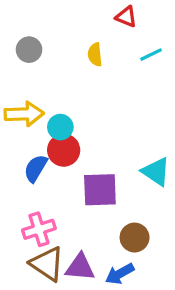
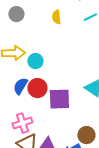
red circle: (64, 150) -> (37, 88), moved
brown circle: (135, 238) -> (86, 135), moved

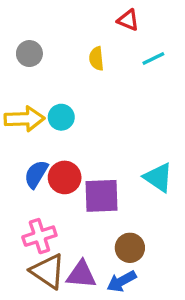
cyan circle: (35, 61) -> (61, 117), moved
brown circle: (86, 135) -> (130, 248), moved

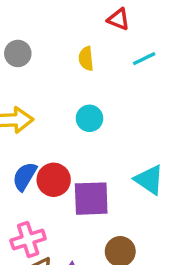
cyan circle: (61, 117) -> (89, 118), moved

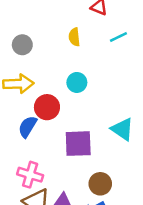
gray circle: (18, 53) -> (22, 45), moved
red circle: (54, 180) -> (47, 107), moved
pink cross: (28, 240) -> (30, 175), turned 35

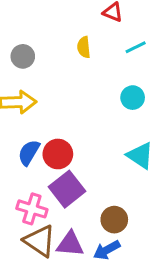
cyan circle: (77, 82) -> (133, 98), moved
red circle: (47, 107) -> (58, 154), moved
purple square: (78, 144) -> (67, 189), moved, turned -36

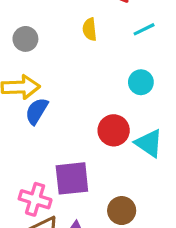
blue semicircle: (29, 152) -> (37, 111), moved
red circle: (58, 154) -> (114, 130), moved
purple square: (67, 189) -> (72, 178), turned 32

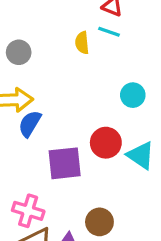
cyan line: (144, 29) -> (109, 32), moved, turned 45
purple square: (72, 178) -> (65, 163), moved
brown circle: (122, 211) -> (99, 222), moved

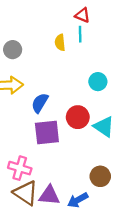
cyan line: (109, 32) -> (80, 34), turned 70
blue semicircle: (30, 124) -> (40, 103), moved
brown circle: (99, 222) -> (100, 176), moved

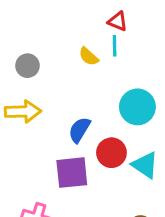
yellow semicircle: (60, 43) -> (89, 57), turned -42
cyan circle: (98, 82) -> (137, 107), size x1.5
blue semicircle: (40, 103) -> (79, 130), moved

